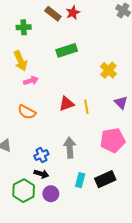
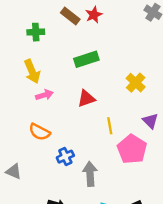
red triangle: (67, 104) -> (86, 99), moved
pink pentagon: (113, 140) -> (132, 149), moved, turned -30
blue cross: (41, 155) -> (65, 157), moved

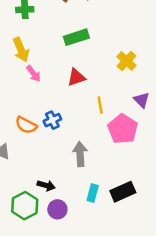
pink arrow: (44, 95) -> (34, 74), turned 70
orange semicircle: (39, 132) -> (26, 125), moved
blue cross: (65, 157) -> (52, 120), moved

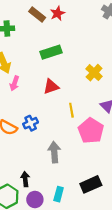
pink arrow: (34, 74) -> (14, 83), turned 56
black arrow: (46, 185) -> (25, 179), turned -112
cyan rectangle: (93, 193) -> (59, 194), moved

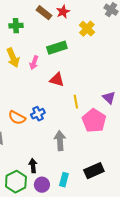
yellow cross: (94, 73) -> (87, 29), moved
pink arrow: (14, 83) -> (34, 63), moved
red triangle: (51, 87) -> (57, 80), turned 35

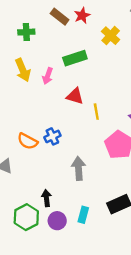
yellow line: (76, 102) -> (96, 112), moved

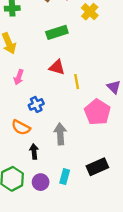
pink arrow: (48, 76) -> (19, 77), moved
orange semicircle: (27, 141) -> (21, 127), moved
black arrow: (46, 198) -> (34, 151), moved

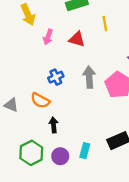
pink arrow: (19, 77) -> (48, 37), moved
yellow line: (77, 82) -> (105, 24), moved
gray arrow: (60, 134) -> (89, 77), moved

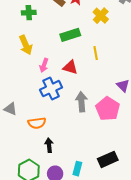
blue cross: (56, 77) -> (51, 89), moved, size x1.5
orange semicircle: (40, 100) -> (37, 123), turned -36
gray triangle: (11, 105) -> (11, 109), moved

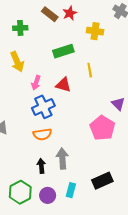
yellow cross: (101, 16) -> (95, 31), turned -35
gray arrow: (81, 102) -> (62, 159), moved
orange semicircle: (37, 123) -> (42, 134), moved

